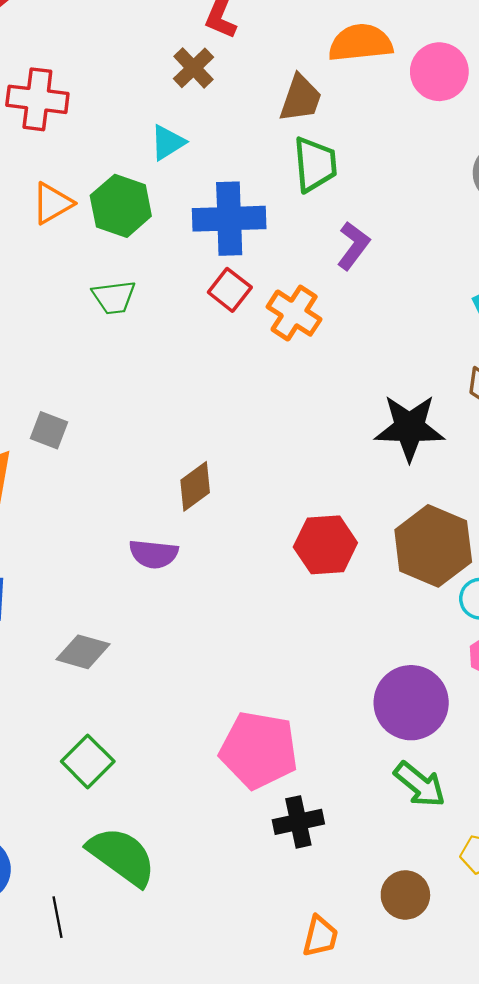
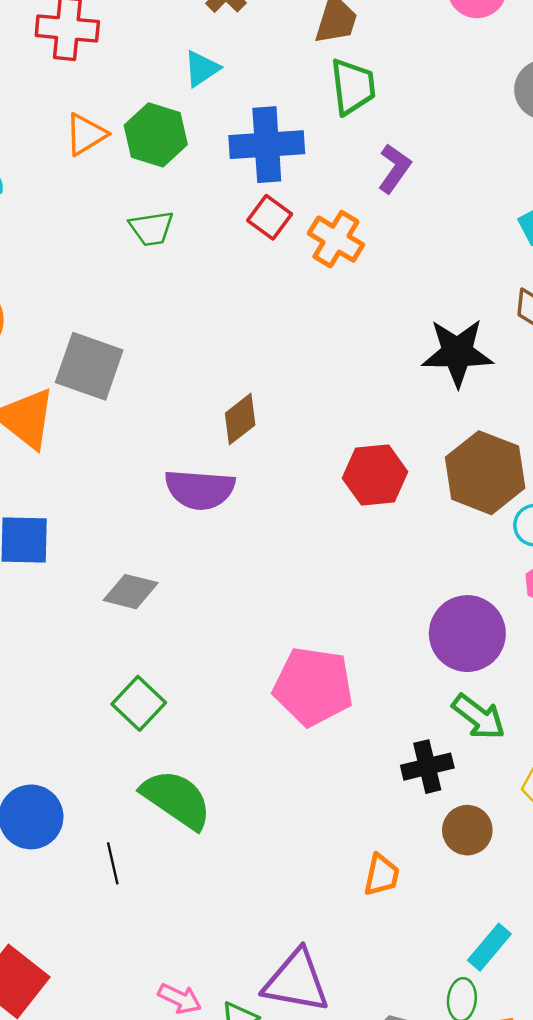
gray square: (49, 430) -> (89, 366), size x1.8
purple semicircle: (154, 554) -> (200, 489), size x1.4
black cross: (298, 822) -> (427, 767), moved

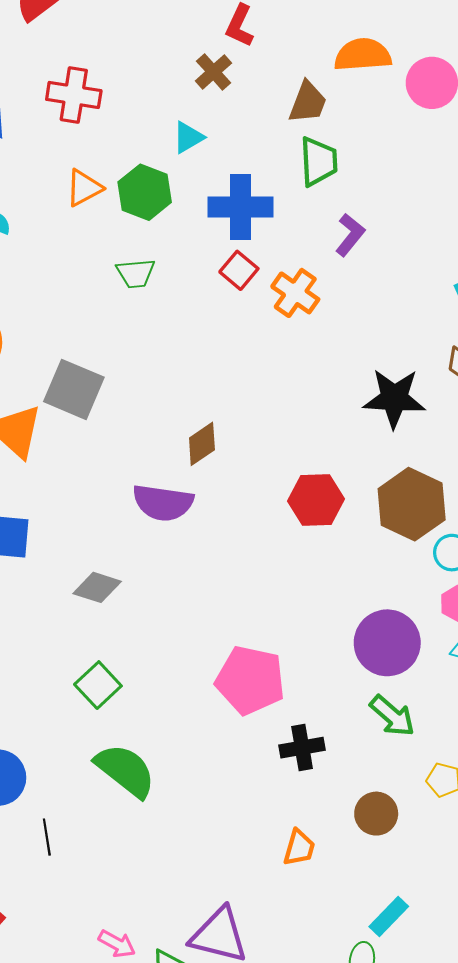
black cross: (427, 767) -> (302, 748), moved
black line: (113, 863) -> (47, 837), moved

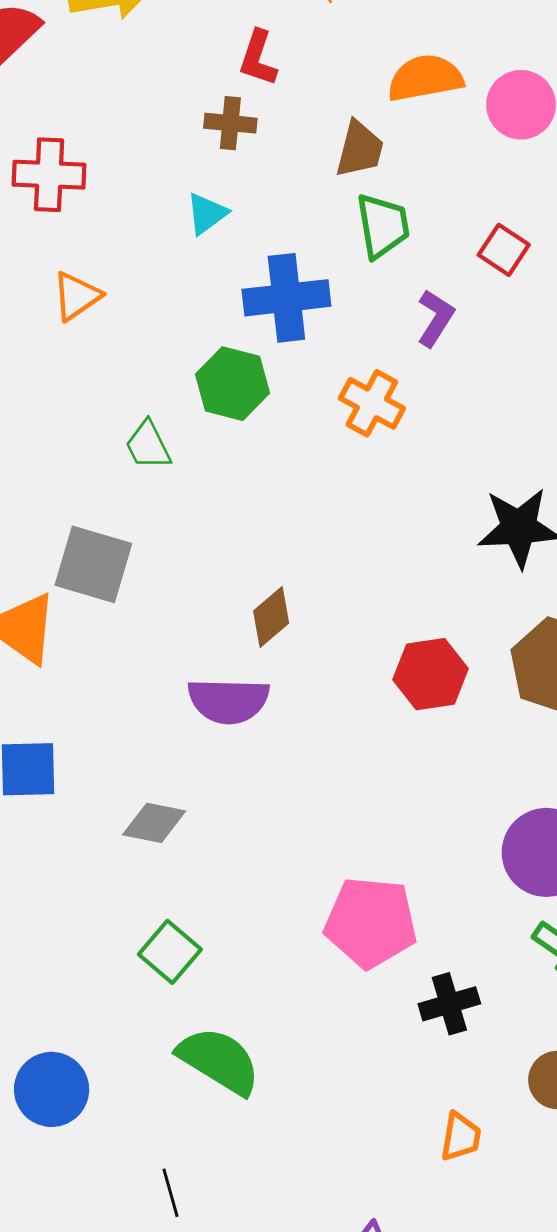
brown cross: (213, 72) -> (230, 123), turned -36
green hexagon: (145, 192) -> (233, 384), moved
red square: (239, 270) -> (504, 250), moved
green trapezoid: (136, 273) -> (148, 445), moved, turned 75
black line: (47, 837) -> (170, 1193), moved

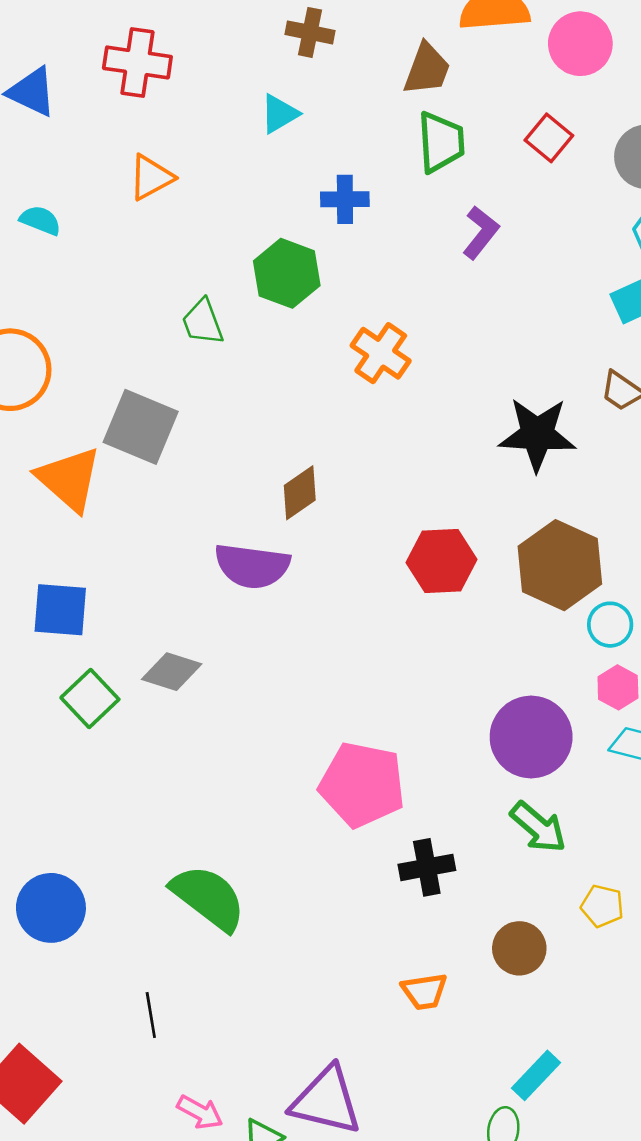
red square: (504, 250) -> (549, 138), moved
blue cross: (286, 298) -> (345, 199), size x0.6
orange cross: (372, 403) -> (381, 353), moved
green square: (170, 952) -> (90, 698), moved
orange trapezoid: (461, 1137) -> (424, 991), turned 66

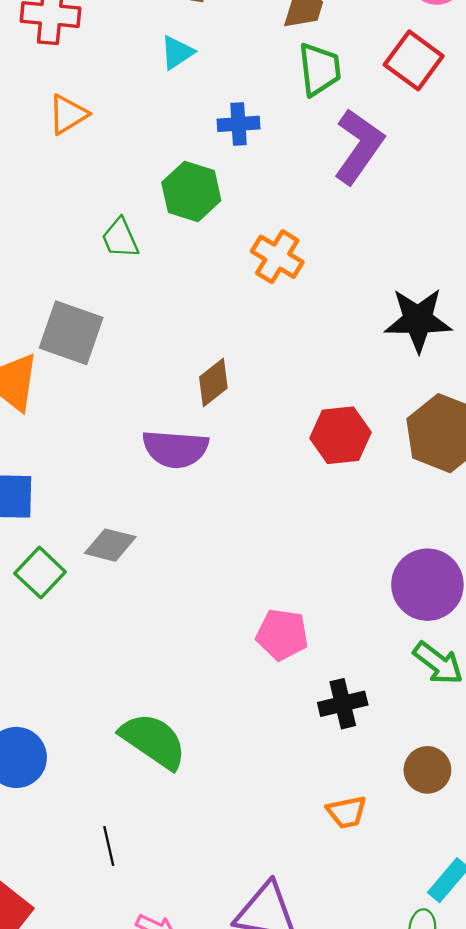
red square: (549, 138) -> (414, 60), size x1.4
purple L-shape: (481, 232) -> (359, 146), size x1.6
pink pentagon: (362, 785) -> (282, 635), size x0.7

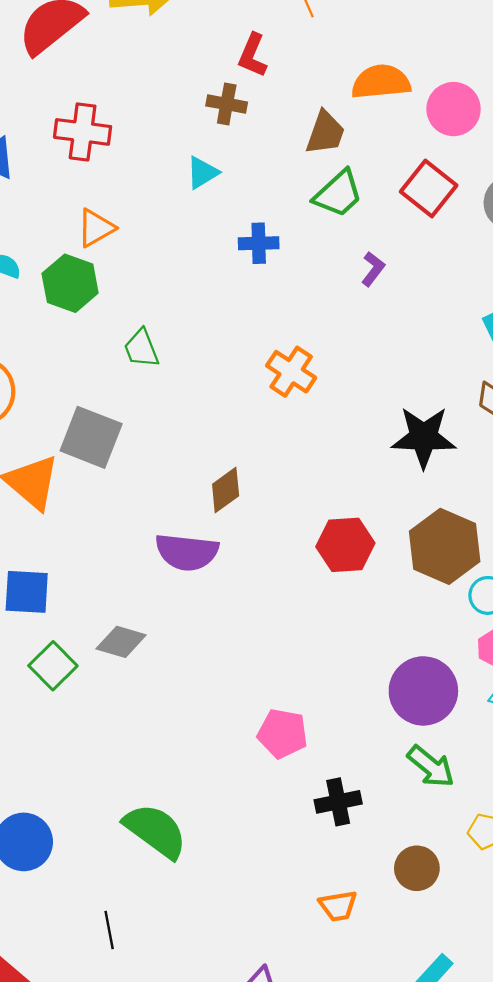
green trapezoid: (320, 69) -> (338, 194), turned 52
purple L-shape: (359, 146) -> (373, 269), size x0.5
green hexagon: (191, 191) -> (70, 283), moved

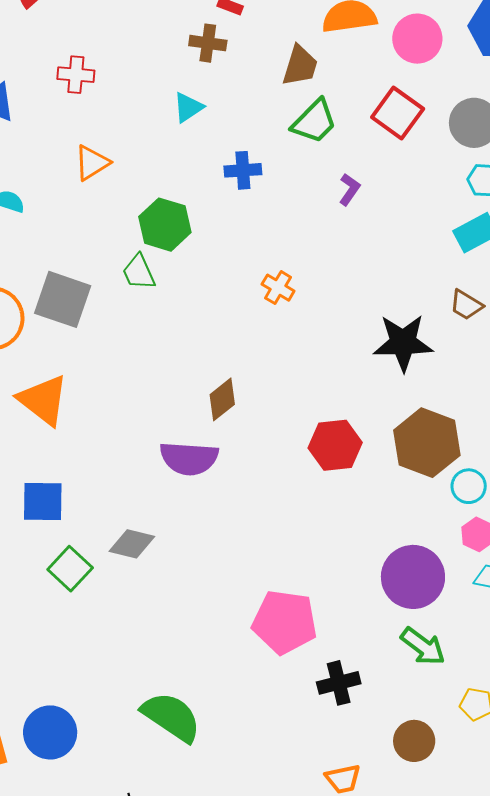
red cross: (83, 132) -> (76, 75), size x0.7
green hexagon: (70, 283) -> (165, 225), moved
orange cross: (291, 372) -> (278, 288), size x0.7
gray square: (91, 437) -> (63, 299), moved
pink pentagon: (283, 734) -> (285, 622), size x1.4

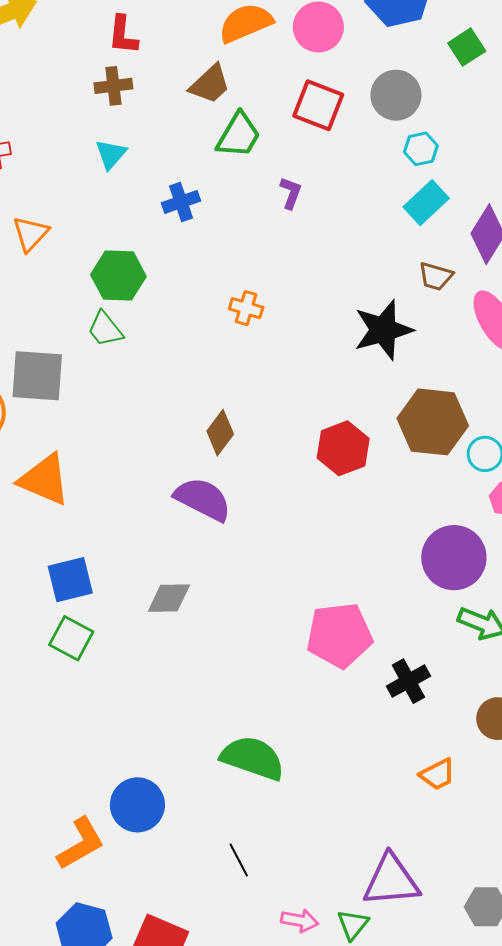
brown trapezoid: (300, 66) -> (210, 84), turned 45
purple semicircle: (189, 458) -> (203, 499), turned -142
green square: (70, 569) -> (71, 638), moved

